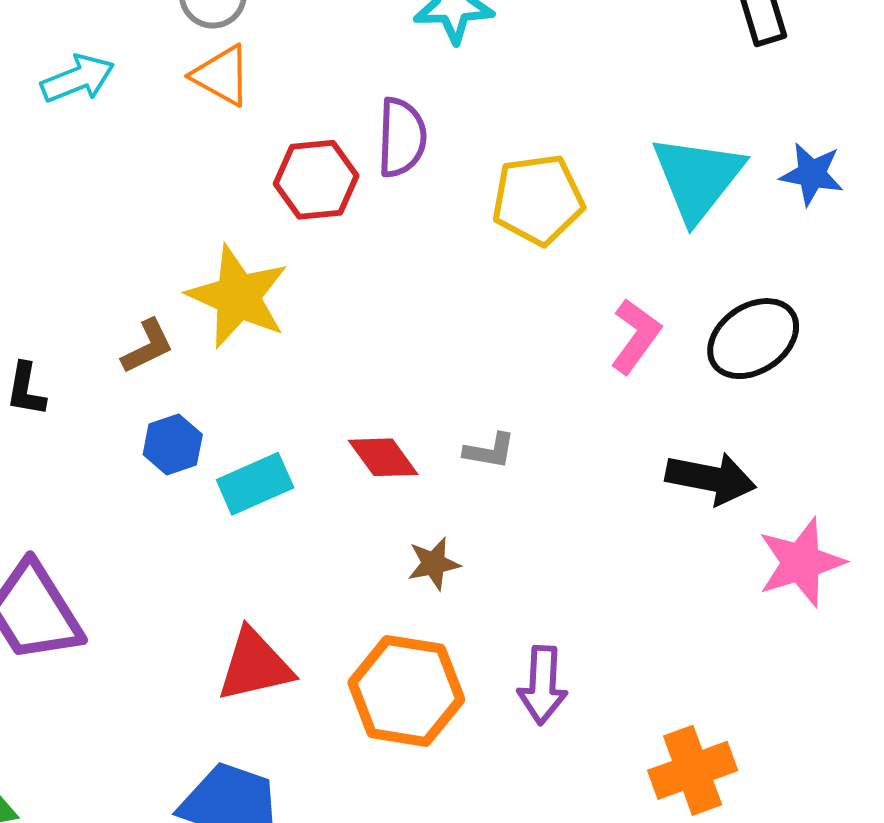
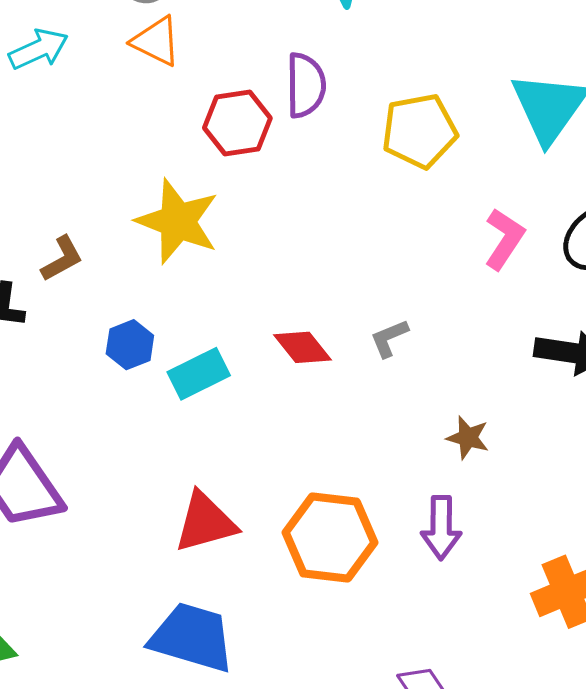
brown L-shape: (148, 346) -> (62, 259), moved
gray L-shape: (490, 451) -> (389, 338), turned 150
brown star: (434, 564) -> (468, 438), moved, turned 30

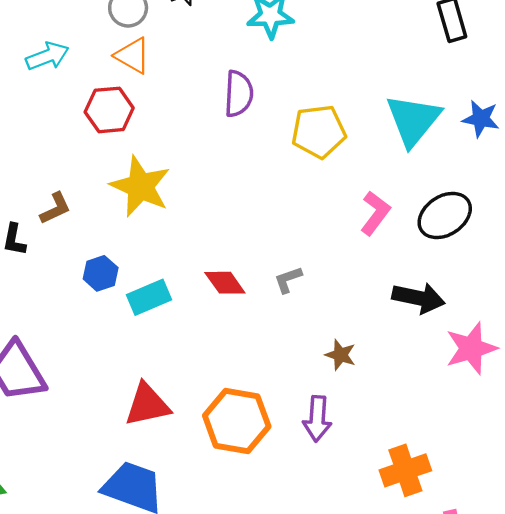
red hexagon: (237, 123) -> (109, 110), moved

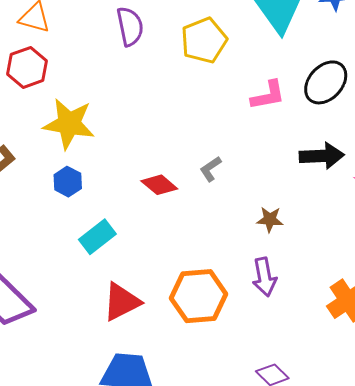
pink L-shape: (375, 213) -> (268, 95), turned 57
blue hexagon: (101, 273) -> (68, 182), moved
cyan rectangle: (149, 297) -> (97, 237), moved

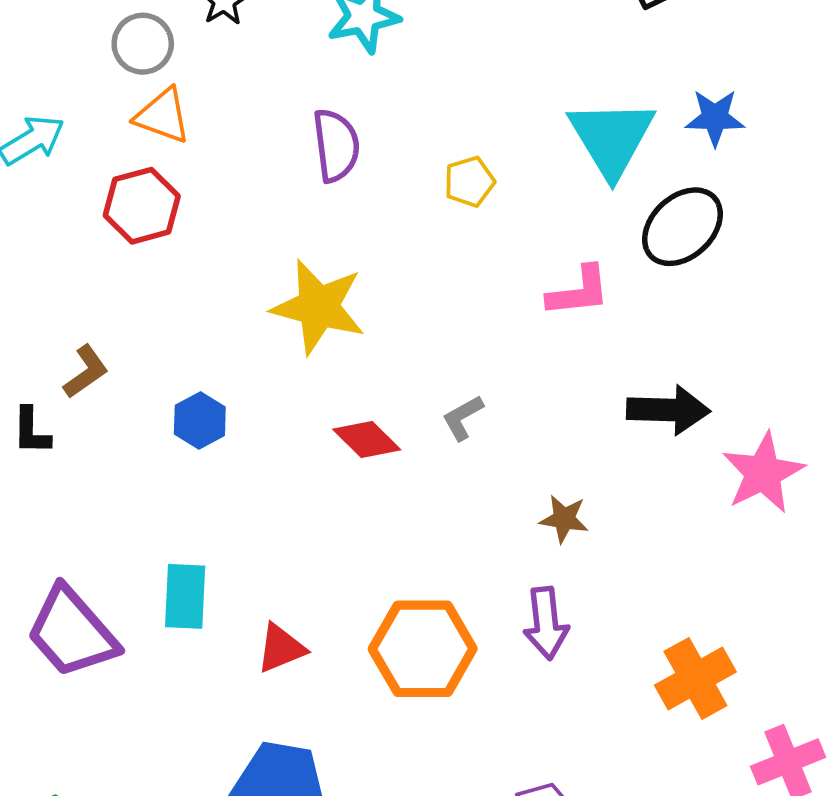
yellow pentagon: (204, 40) -> (469, 182), size x0.6
black ellipse: (326, 82) -> (682, 227), moved
yellow star: (69, 124) -> (318, 307), moved
cyan rectangle: (97, 237) -> (185, 596), moved, turned -54
red triangle: (122, 302) -> (281, 648), size x0.7

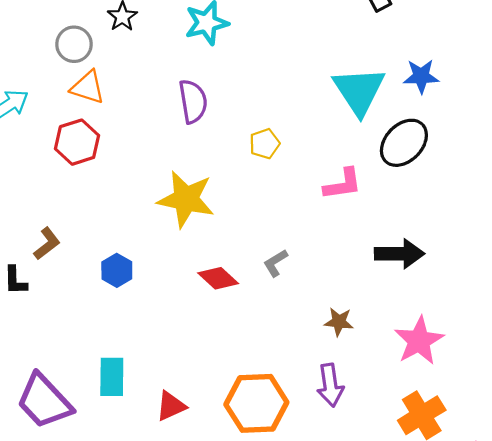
yellow pentagon: (469, 182) -> (265, 144), moved
pink star: (763, 473) -> (419, 341), moved

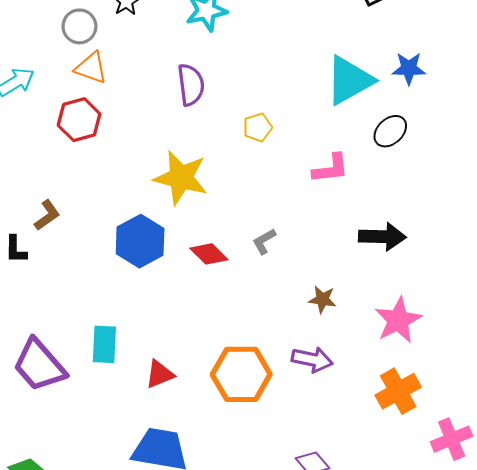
cyan triangle: (359, 91) -> (349, 80), turned 32
black ellipse: (404, 143) -> (390, 131), size x0.7
blue hexagon: (117, 270) -> (140, 241), moved, size x1.6
purple arrow: (330, 385) -> (312, 360), turned -72

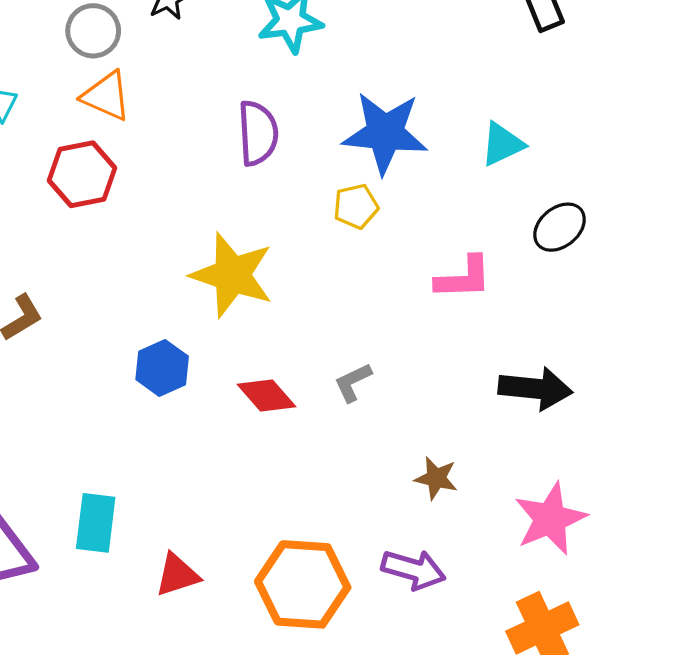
blue star: (409, 68) -> (385, 133), moved, size x1.6
cyan triangle: (349, 80) -> (502, 144), size x0.6
blue hexagon: (140, 241) -> (162, 368), size x0.7

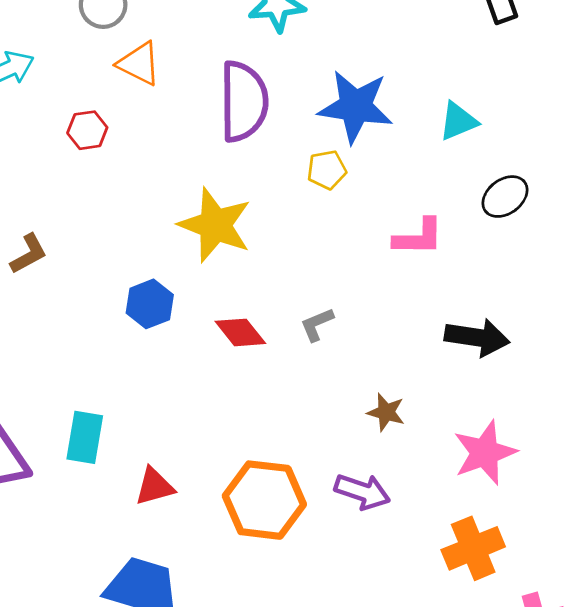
orange triangle: (106, 96) -> (139, 64), moved
purple semicircle: (258, 133) -> (244, 101), size x1.4
red hexagon: (82, 174) -> (87, 130), size x0.7

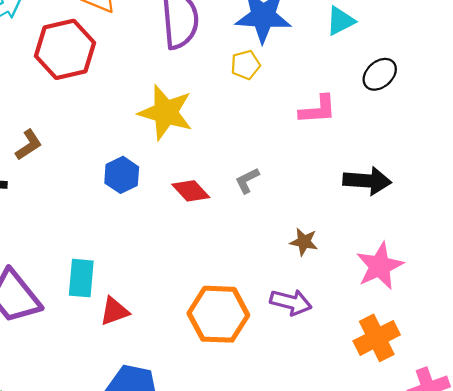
red hexagon: (87, 130) -> (65, 49), size x2.0
red triangle: (154, 486) -> (114, 311), moved

